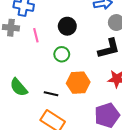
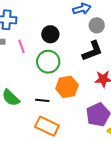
green circle: (62, 54) -> (48, 62), size x1.5

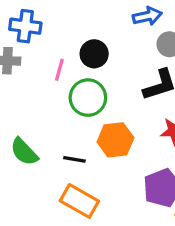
pink line: (21, 46) -> (59, 70), moved, turned 32

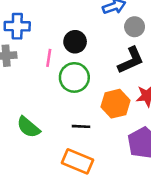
orange hexagon: (115, 140) -> (116, 104), moved
black line: (74, 159) -> (81, 126), moved

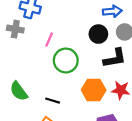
black circle: (75, 42) -> (98, 34), moved
black line: (81, 126) -> (53, 101), moved

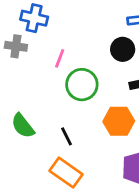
black line: (53, 101) -> (67, 136), turned 48

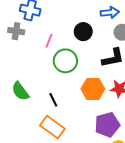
black circle: (123, 49) -> (83, 32), moved

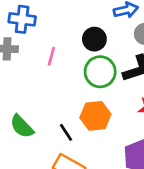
green circle: (65, 61) -> (100, 72), moved
orange hexagon: (93, 89) -> (95, 116), moved

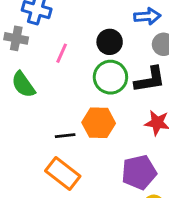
green semicircle: (22, 126) -> (23, 85), moved
black line: (66, 132) -> (65, 136), turned -72

